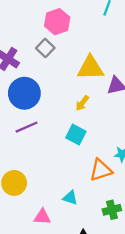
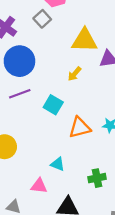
cyan square: (76, 135) -> (53, 105), moved
orange triangle: (101, 170) -> (80, 128), moved
pink triangle: (42, 217) -> (39, 186), moved

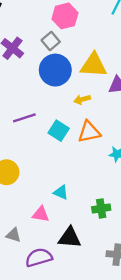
blue circle: (19, 61) -> (55, 70), moved
yellow arrow: (75, 74) -> (82, 99), turned 32
orange triangle: (80, 128) -> (89, 132), moved

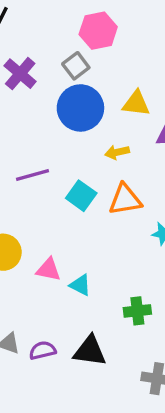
yellow triangle: (94, 65) -> (136, 103), size x0.7
pink triangle: (41, 214) -> (48, 270), moved
purple semicircle: (39, 257) -> (43, 350), moved, size x0.7

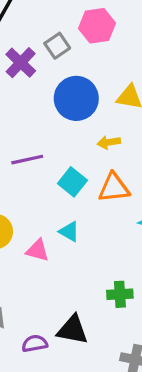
gray square: (76, 66) -> (57, 46), moved
cyan triangle: (80, 285) -> (69, 231), moved
purple semicircle: (43, 350) -> (35, 343), moved

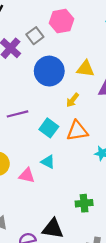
yellow arrow: (109, 142) -> (73, 100), turned -40

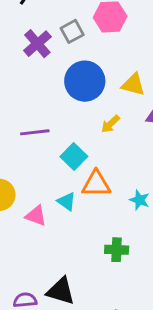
orange triangle: (77, 131) -> (96, 184), moved
green cross: (84, 203) -> (117, 250), moved

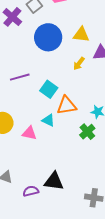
yellow arrow: (110, 124) -> (79, 64), moved
green cross: (117, 250) -> (87, 132), moved, turned -35

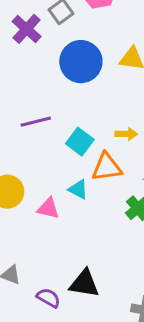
yellow arrow: (79, 64) -> (126, 134), moved, turned -128
purple semicircle: (31, 191) -> (48, 298), turned 42

